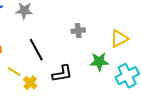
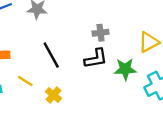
black L-shape: (62, 74) -> (96, 59), moved
yellow cross: (30, 83) -> (53, 95), moved

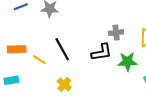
gray cross: (101, 33) -> (116, 33), moved
yellow line: (25, 81) -> (39, 60), moved

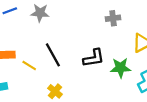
gray cross: (116, 33) -> (113, 18), moved

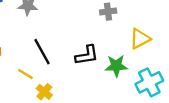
yellow line: (29, 66) -> (25, 74), moved

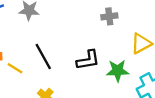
yellow line: (25, 74) -> (15, 68), moved

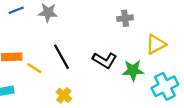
black L-shape: (88, 60) -> (105, 60), turned 40

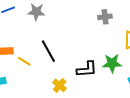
black L-shape: (105, 60) -> (87, 69), moved, turned -35
yellow cross: (64, 95) -> (60, 85), moved

